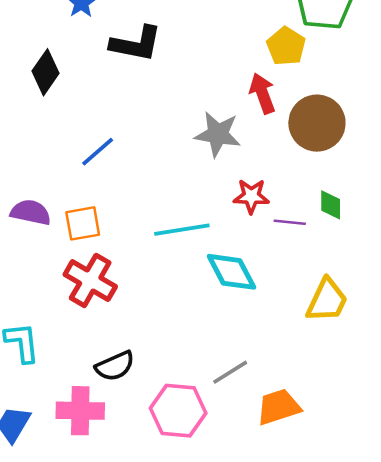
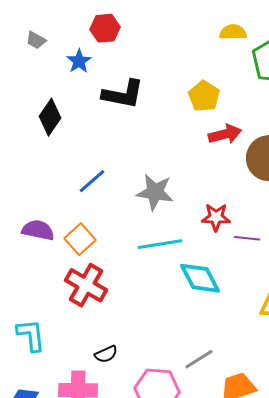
yellow pentagon: (286, 46) -> (204, 96), moved
red arrow: (262, 93) -> (225, 134), turned 96
gray star: (218, 134) -> (155, 192), moved
orange square: (83, 223) -> (80, 239), turned -32
black semicircle: (115, 366) -> (106, 354), size x0.7

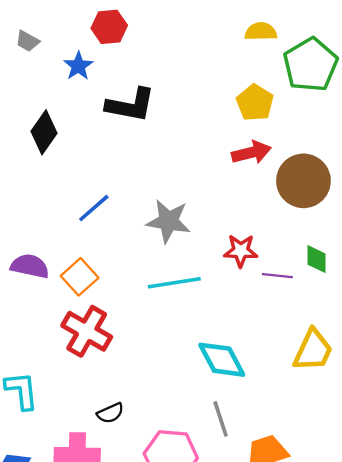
yellow pentagon: (204, 96) -> (255, 103), moved
cyan diamond: (200, 278) -> (222, 360), moved
gray line: (199, 359) -> (221, 419), turned -76

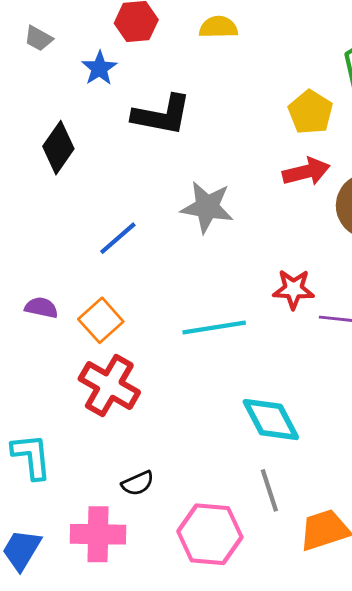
yellow semicircle: (261, 32) -> (218, 27), moved
gray star: (168, 221) -> (207, 207), moved
purple semicircle: (30, 266) -> (41, 308), size x0.7

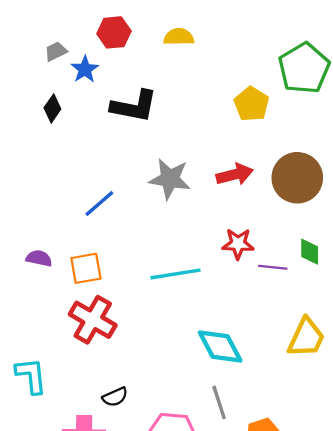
gray trapezoid: (39, 38) -> (56, 51), moved, turned 125
black diamond: (58, 148) -> (52, 108), moved, size x0.7
red arrow: (306, 172) -> (235, 174), moved
orange square: (101, 320) -> (86, 268), turned 32

